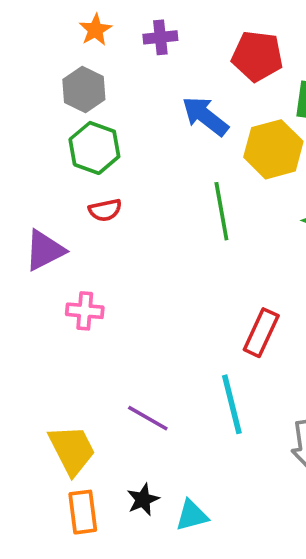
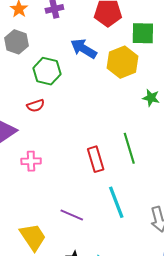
green hexagon: (94, 148) -> (47, 71), moved
green line: (221, 211) -> (129, 148), moved
red rectangle: (261, 333) -> (96, 159), moved, turned -35

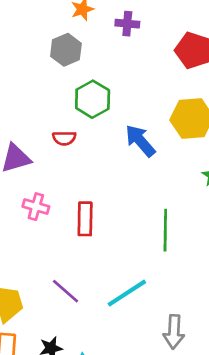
blue arrow: (84, 49) -> (140, 141), moved
red rectangle: (96, 159) -> (85, 219), moved
cyan line: (116, 202) -> (127, 293), turned 60

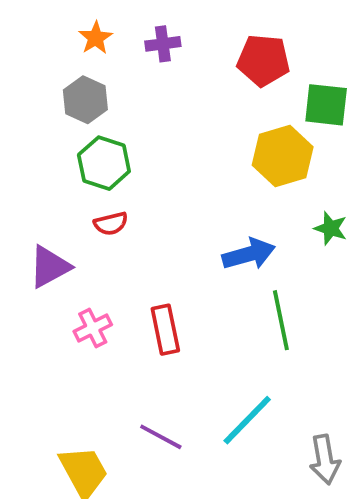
green hexagon: (93, 99) -> (104, 163), moved
blue arrow: (140, 141) -> (249, 254), moved, turned 128
pink cross: (36, 207) -> (93, 328), turned -30

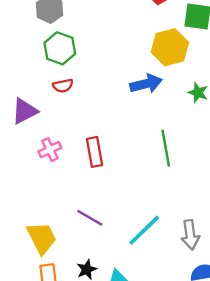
blue arrow: (249, 254) -> (146, 84), moved
cyan line: (247, 420) -> (144, 230), moved

